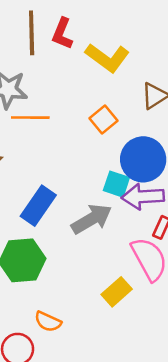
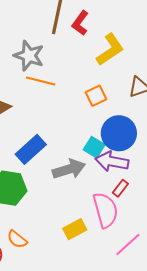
yellow L-shape: (107, 58) -> (110, 50), turned -84

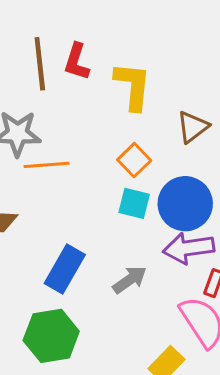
yellow L-shape: (110, 50) -> (133, 86), turned -32
cyan square: (94, 147) -> (134, 203), moved
gray arrow: (69, 169) -> (130, 280), size x0.7

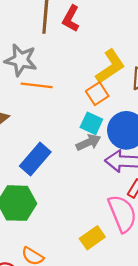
yellow L-shape: (133, 86) -> (110, 66), moved, turned 39
gray arrow: (130, 280) -> (88, 142), moved

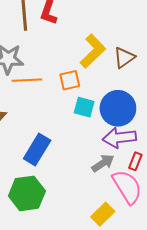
orange square: (97, 94) -> (70, 80), moved, turned 30
gray arrow: (88, 142) -> (103, 163), moved

